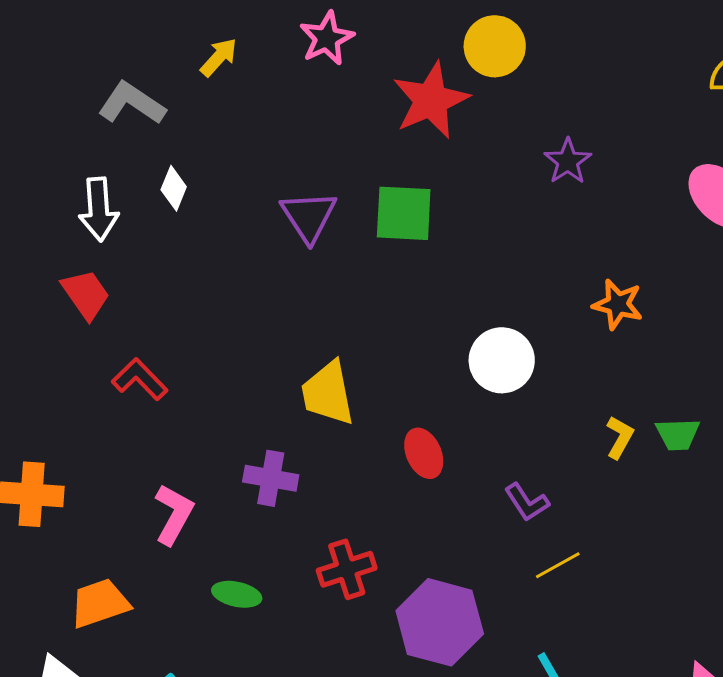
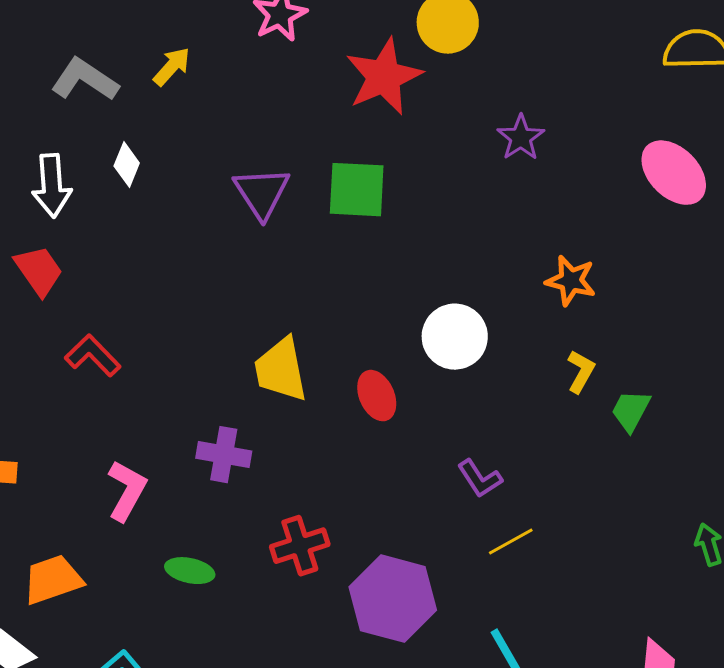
yellow arrow: (219, 57) -> (172, 67), moved
green trapezoid: (678, 434) -> (631, 411), turned 120
yellow L-shape: (620, 437) -> (581, 372), moved
red ellipse: (424, 453) -> (377, 396), moved

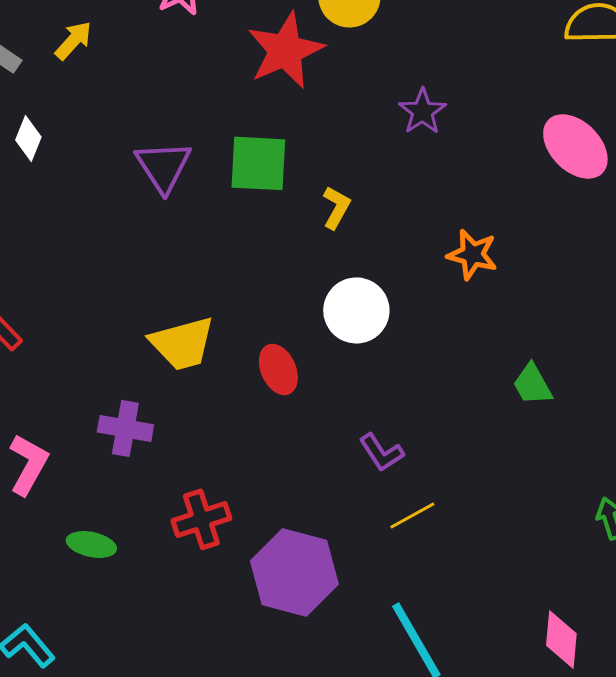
yellow trapezoid: (281, 370) -> (182, 343), turned -94
yellow L-shape: (581, 372) -> (336, 207), moved
green trapezoid: (631, 411) -> (532, 384), turned -57

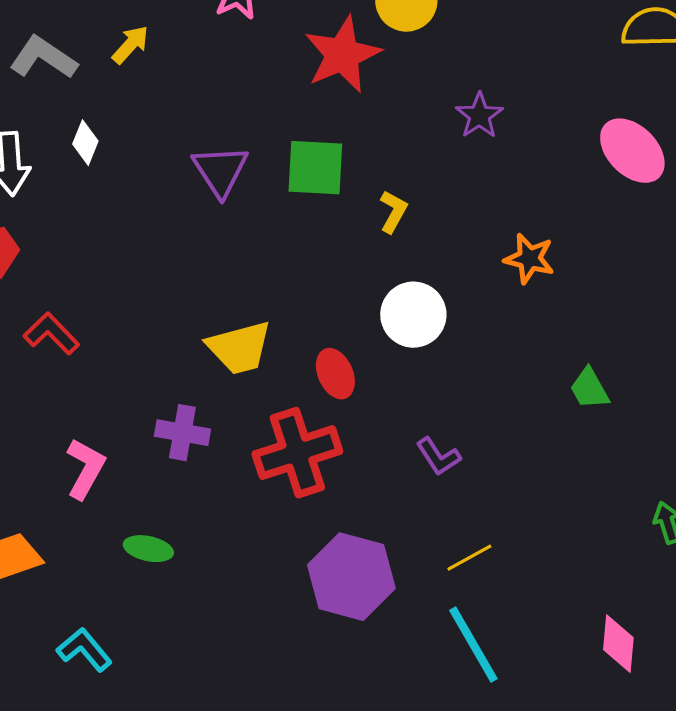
yellow line: (412, 515) -> (469, 558), moved
red cross: (201, 519) -> (297, 453), moved, size x1.5

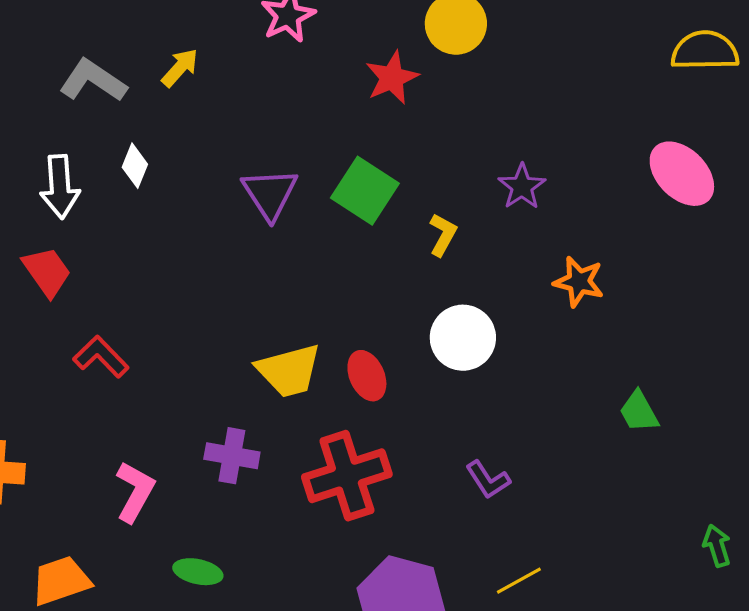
red star: (342, 55) -> (392, 78), size x0.7
purple star: (479, 116) -> (522, 187), moved
green square: (315, 168) -> (365, 191), turned 30
red ellipse: (335, 374) -> (367, 376), moved

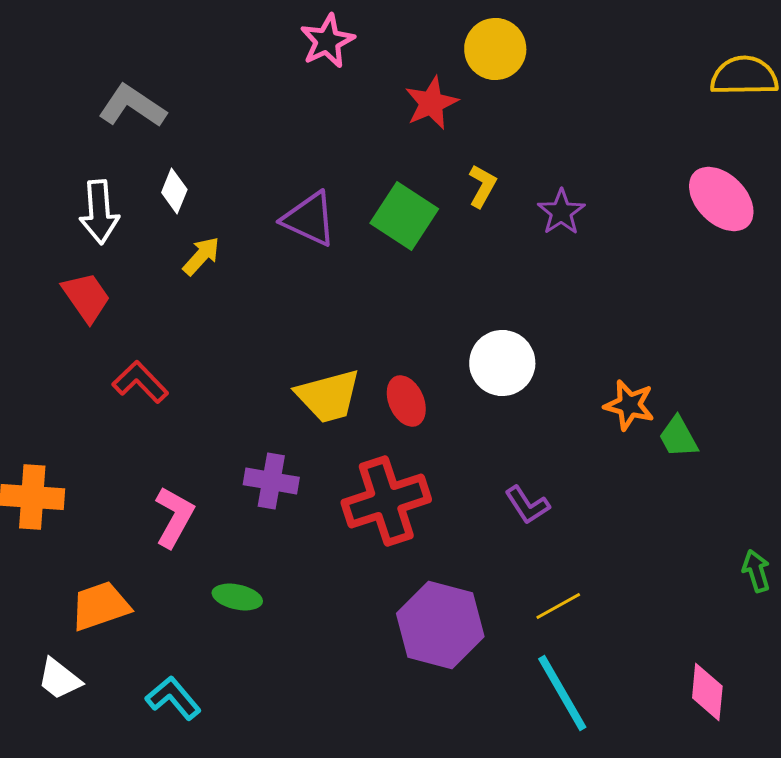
yellow arrow: (180, 68) -> (201, 256), moved
purple triangle: (270, 194) -> (309, 219), turned -32
yellow L-shape: (443, 235) -> (482, 186), moved
orange star: (579, 282) -> (629, 405), moved

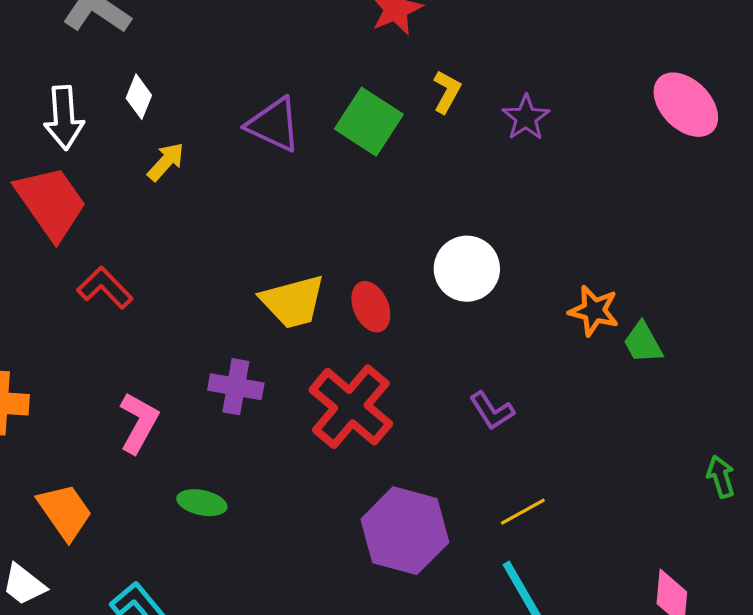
red trapezoid: (86, 297) -> (51, 203), size x1.5
red cross: (386, 501) -> (351, 407), turned -32
orange trapezoid: (100, 606) -> (65, 512), turned 74

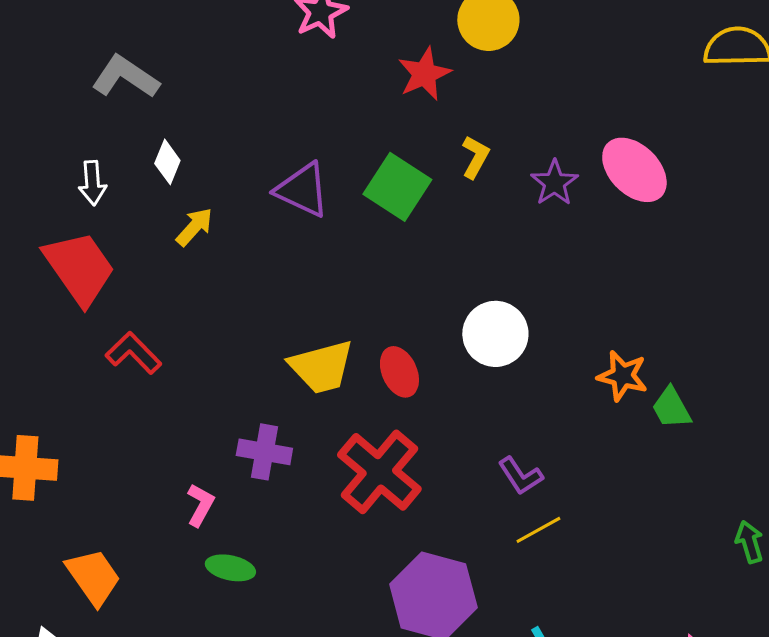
pink ellipse: (686, 105) -> (634, 170), moved
white arrow: (64, 118) -> (92, 183), size x0.7
pink L-shape: (139, 423) -> (200, 505), moved, size x0.7
yellow line: (523, 512) -> (538, 530), moved

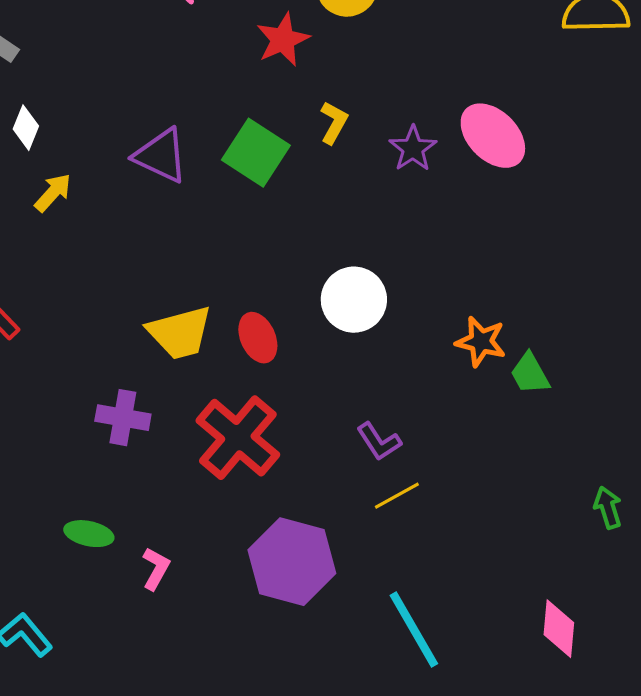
pink L-shape: (200, 505) -> (156, 569), moved

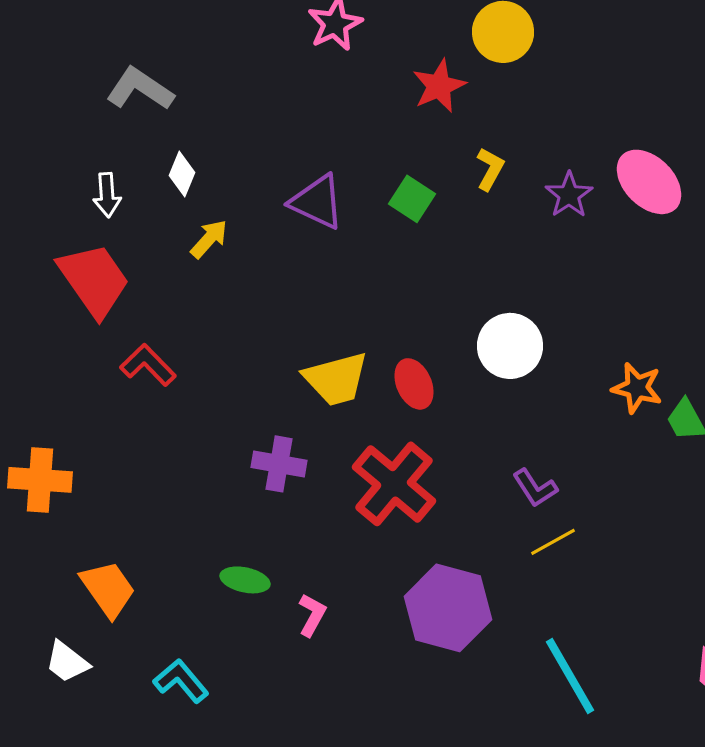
green square: (256, 153) -> (412, 199), size x0.7

